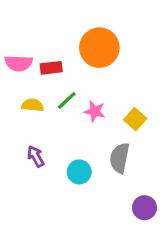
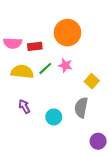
yellow semicircle: (33, 105) -> (22, 72), size x1.5
pink star: (95, 111) -> (65, 65), moved

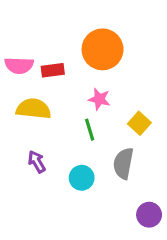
green line: (45, 68) -> (90, 130), moved, turned -64

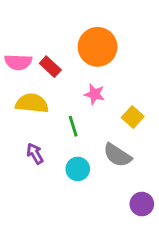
red rectangle: (53, 70) -> (50, 67), turned 50
green line: (90, 130) -> (73, 126), moved
gray semicircle: (123, 163) -> (117, 155), turned -68

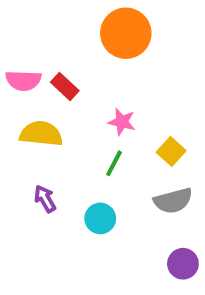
orange circle: (98, 47) -> (126, 33), moved
green line: (73, 126) -> (114, 163), moved, turned 45
gray semicircle: (117, 155) -> (173, 201), moved, turned -48

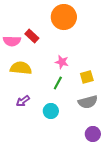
red rectangle: (65, 86) -> (32, 36), moved
yellow square: (171, 151) -> (87, 77), turned 32
purple arrow: (45, 199) -> (23, 101), turned -96

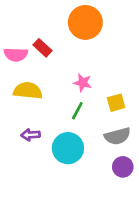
purple arrow: (23, 101) -> (31, 135), turned 32
cyan circle: (51, 111) -> (68, 148), size x1.5
purple circle: (93, 134) -> (123, 167), moved

